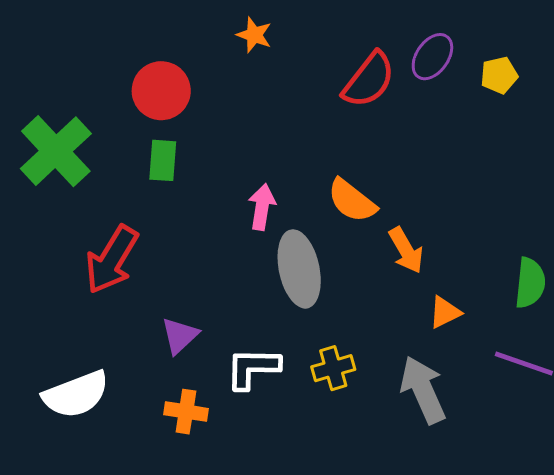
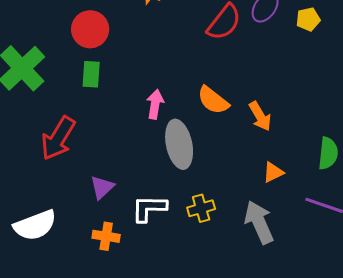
orange arrow: (406, 250) -> (260, 116), moved

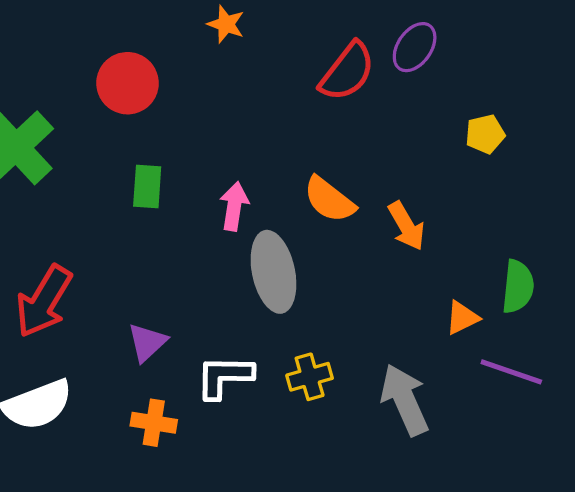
yellow pentagon: (308, 19) -> (485, 134), moved
green rectangle: (91, 74) -> (147, 187), moved
red arrow: (58, 138) -> (44, 301), moved
orange triangle: (273, 172) -> (462, 318), moved

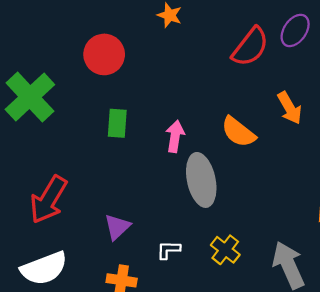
orange arrow: (406, 226) -> (290, 108), moved
white L-shape: (224, 377) -> (169, 250), size x0.6
yellow cross: (310, 377) -> (225, 250), turned -36

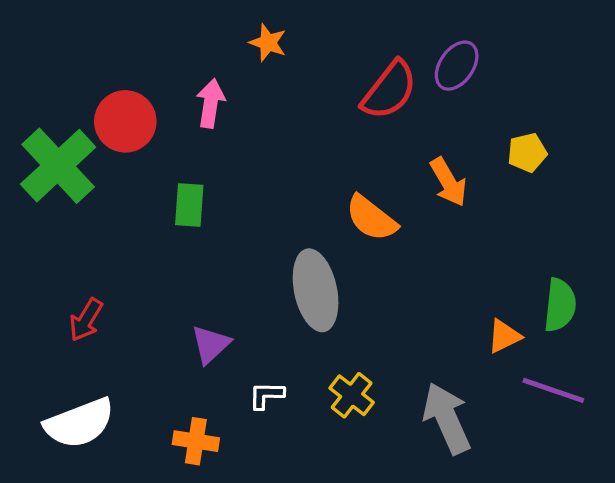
red circle: (104, 54) -> (125, 121), moved
pink arrow: (175, 136) -> (211, 103), moved
red arrow: (48, 200) -> (86, 320), size x0.6
purple triangle: (117, 227) -> (211, 344), moved

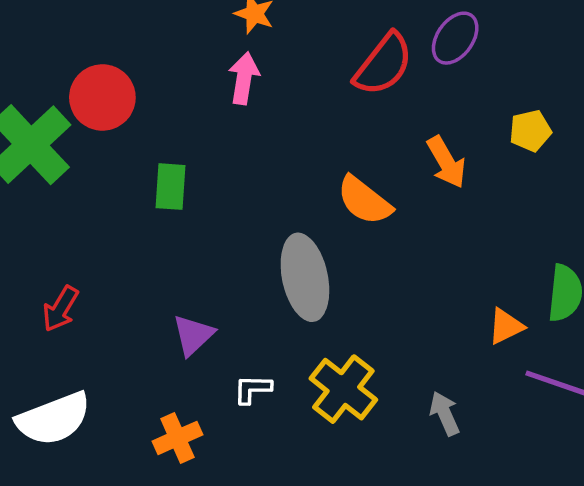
pink arrow: (211, 103) -> (244, 78), moved
yellow cross: (352, 395) -> (343, 389), size x1.4
gray arrow: (447, 418) -> (445, 414), size x0.6
orange cross: (196, 441) -> (177, 438), turned -33

